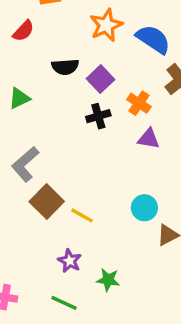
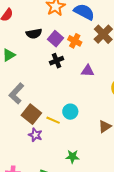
orange cross: (139, 103) -> (75, 41), moved
cyan circle: (144, 208) -> (70, 112), moved
purple star: (70, 261) -> (35, 135), moved

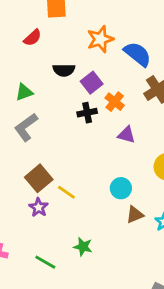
orange cross: (75, 41) -> (115, 102), moved
gray L-shape: (16, 93) -> (26, 127), moved
cyan circle: (70, 112) -> (121, 188), moved

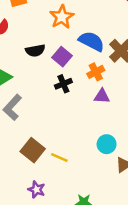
blue semicircle: (138, 54) -> (92, 41), moved
orange cross: (115, 102) -> (96, 72), moved, turned 35
purple star: (39, 207) -> (36, 190), moved

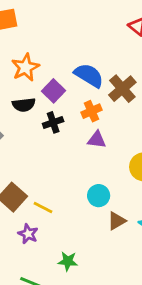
orange star: (62, 17) -> (25, 67), moved
black semicircle: (35, 51) -> (24, 105), moved
purple star: (36, 190) -> (28, 234), moved

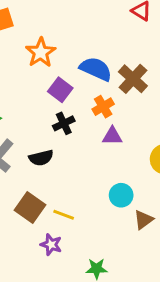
orange star: (25, 67) -> (41, 53), moved
black semicircle: (24, 105) -> (41, 158), moved

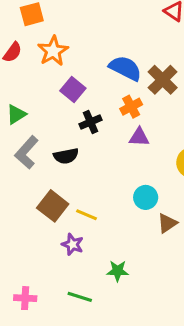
orange star: (41, 53) -> (53, 51), moved
purple square: (60, 90) -> (73, 89), moved

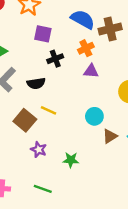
brown cross: (163, 80) -> (110, 29), turned 30
purple square: (73, 89) -> (43, 34), turned -30
yellow line: (86, 215) -> (49, 110), moved
green star: (118, 271) -> (71, 160), moved

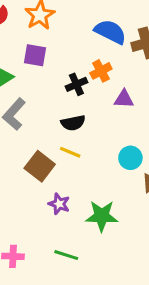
purple square: (43, 34) -> (35, 55), moved
orange cross: (86, 48) -> (101, 71), moved
black semicircle: (36, 83) -> (73, 123), moved
green star: (71, 160) -> (102, 216), size x1.5

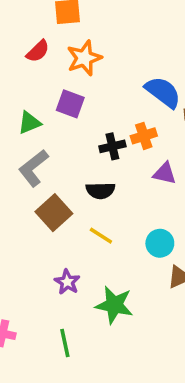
yellow line: (70, 152) -> (101, 236), moved
brown square: (40, 166) -> (54, 213), moved
green line: (66, 255) -> (65, 343), turned 50

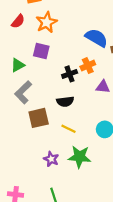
brown square: (54, 213) -> (39, 118), turned 35
green star: (114, 305) -> (80, 157), moved

